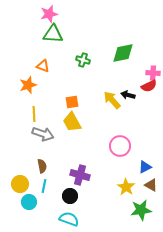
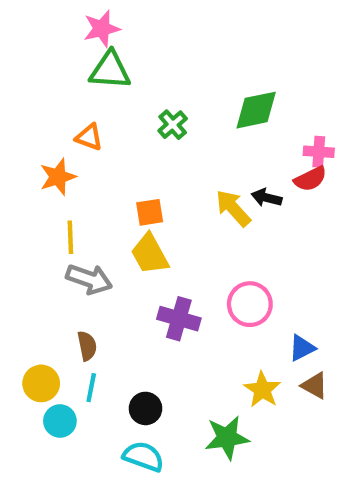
green cross: (83, 60) -> (173, 125), turned 32
purple cross: (80, 175) -> (179, 319), moved
green star: (141, 210) -> (227, 438), moved

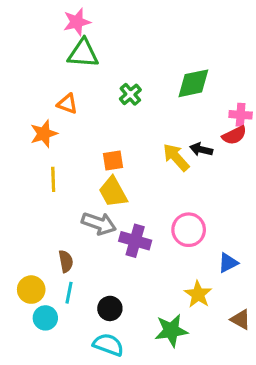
gray arrow: (89, 279) -> (99, 223), moved
brown triangle: (315, 386) -> (241, 319), moved

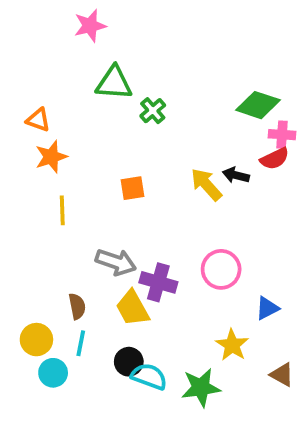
green triangle: (83, 53) -> (114, 83), moved
green diamond: (193, 83) -> (258, 105), moved, turned 30
orange triangle: (67, 104) -> (38, 120), moved
yellow trapezoid: (113, 192) -> (132, 308), moved
cyan semicircle: (108, 345) -> (149, 376), moved

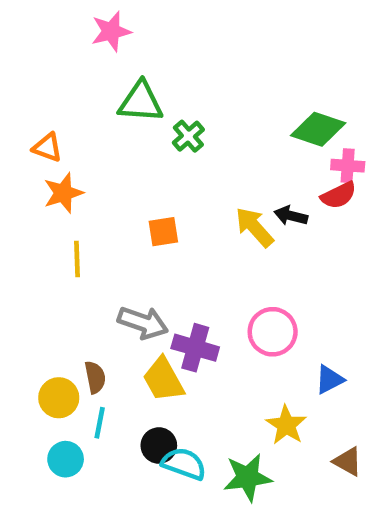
yellow circle: (36, 340) -> (59, 398), moved

